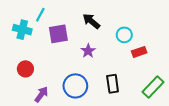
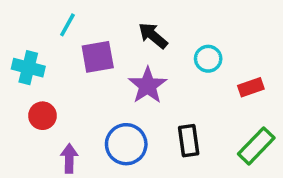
cyan cross: (22, 30) -> (28, 68), moved
purple star: (88, 51) -> (148, 85), size x1.5
red rectangle: (139, 52) -> (251, 87), moved
purple arrow: (41, 94) -> (69, 158), turned -35

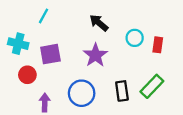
purple square: (98, 57) -> (50, 54), moved
red rectangle: (251, 87) -> (158, 45), moved, turned -63
green rectangle: (256, 146) -> (152, 86), moved

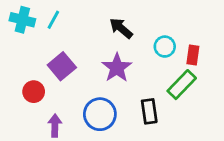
cyan cross: (18, 44) -> (22, 20), moved
purple square: (50, 54) -> (62, 66), turned -30
green rectangle: (152, 86) -> (182, 85), moved

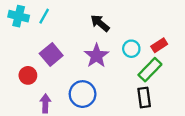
cyan circle: (165, 47) -> (131, 49), moved
red rectangle: (193, 55) -> (159, 45), turned 49
black rectangle: (149, 111) -> (144, 98), moved

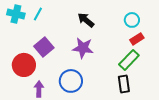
cyan circle: (131, 49) -> (132, 20), moved
purple star: (96, 56) -> (83, 48), turned -30
red circle: (28, 75) -> (24, 65), size x1.5

